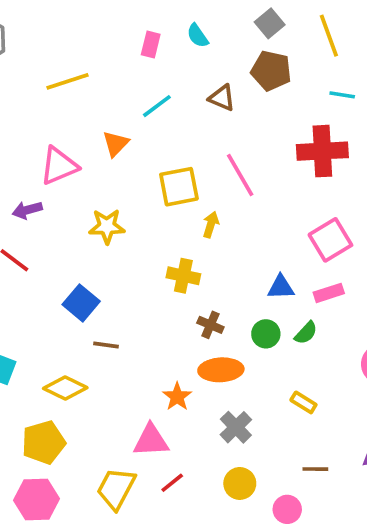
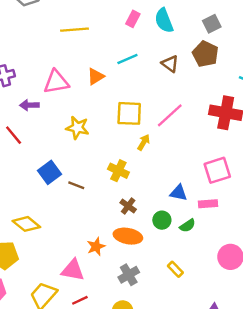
cyan semicircle: (198, 36) -> (164, 21), size x1.5
pink line: (240, 175) -> (170, 115), turned 64
brown line: (106, 345) -> (76, 185), moved

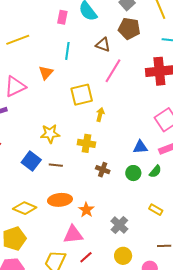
cyan line: (127, 59) -> (67, 51), turned -42
pink line: (170, 115) -> (113, 71), moved
yellow star: (77, 128) -> (50, 134), moved
orange ellipse: (128, 236) -> (60, 200), moved

